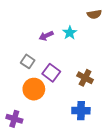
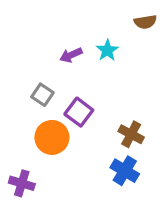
brown cross: (85, 78) -> (131, 134), moved
blue cross: (81, 111) -> (125, 171), turned 30

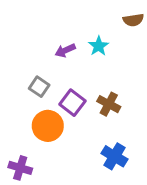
brown cross: (131, 134) -> (109, 104), moved

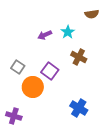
gray square: (39, 87) -> (18, 67), moved
brown cross: (109, 104) -> (79, 57), moved

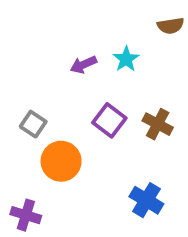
brown cross: (79, 57) -> (158, 124), moved
purple square: (50, 71) -> (109, 120), moved

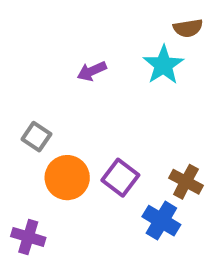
cyan star: (126, 59) -> (163, 65), moved, size x1.4
purple square: (109, 120) -> (120, 178), moved
brown cross: (158, 124) -> (186, 182), moved

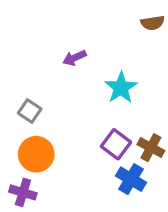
cyan star: (163, 65) -> (121, 88), moved
orange circle: (67, 178) -> (36, 154), moved
purple square: (120, 178) -> (116, 144), moved

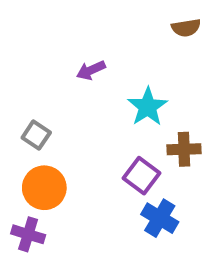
brown cross: (151, 148) -> (184, 149), moved, turned -30

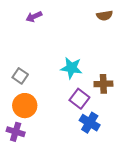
purple arrow: (91, 70) -> (34, 17), moved
cyan star: (148, 107) -> (71, 68), moved, turned -30

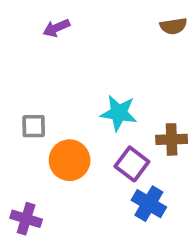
gray square: (20, 76) -> (34, 126), turned -35
orange circle: (25, 106) -> (70, 160), moved

